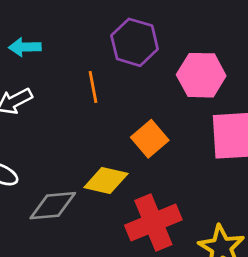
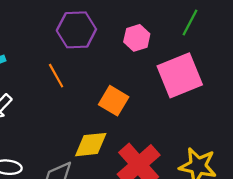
pink hexagon: (201, 75) -> (137, 38), size x0.7

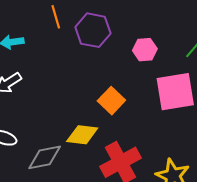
orange line: (56, 76) -> (56, 17), moved

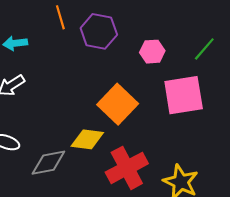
orange square: (111, 101) -> (118, 104), size x1.4

